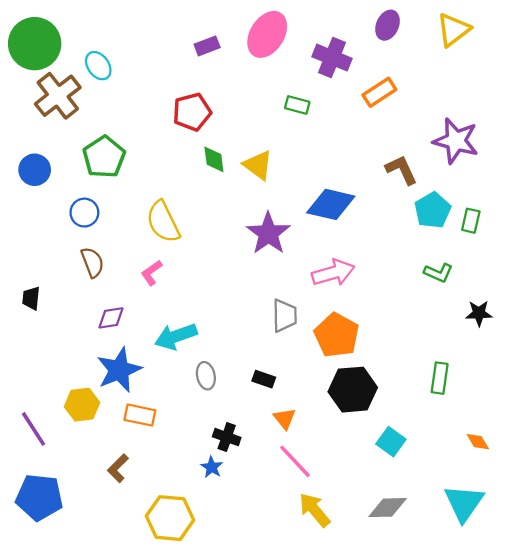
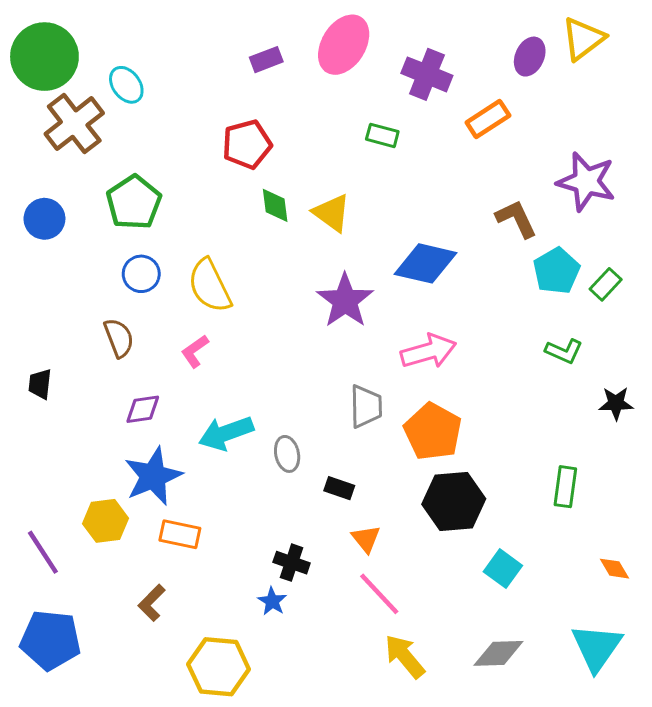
purple ellipse: (388, 25) -> (530, 57), moved
blue circle: (84, 213) -> (141, 274), moved
green rectangle: (471, 221) -> (606, 284), turned 30
gray ellipse: (206, 376) -> (287, 454), moved

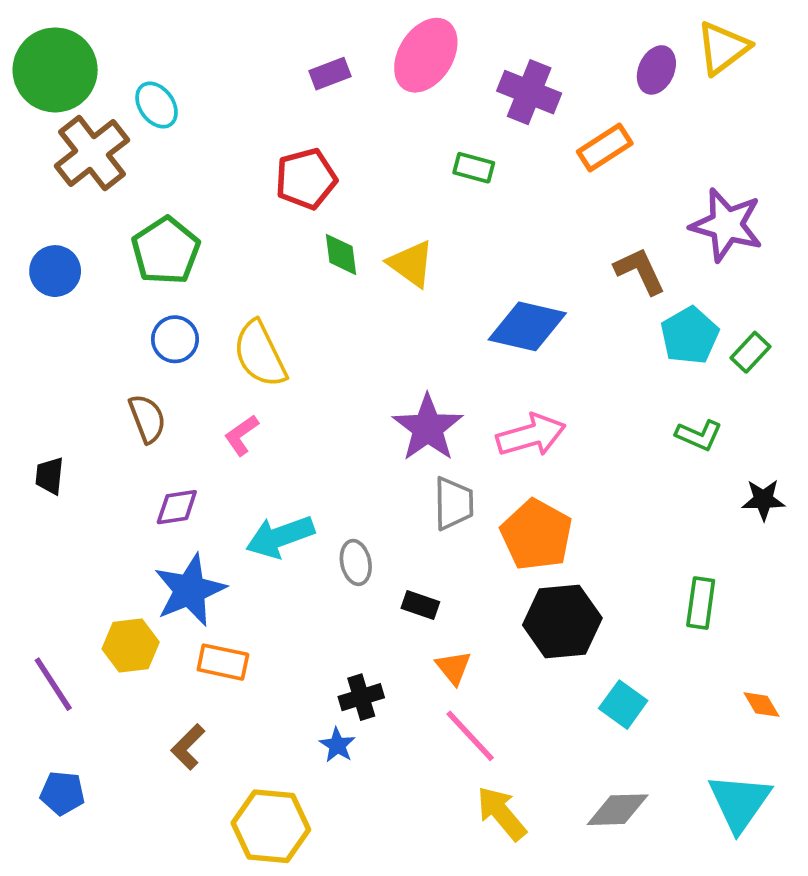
purple star: (345, 301) -> (428, 428), moved
black cross: (292, 563) -> (361, 697), turned -36
blue pentagon: (50, 640) -> (62, 793), size x0.6

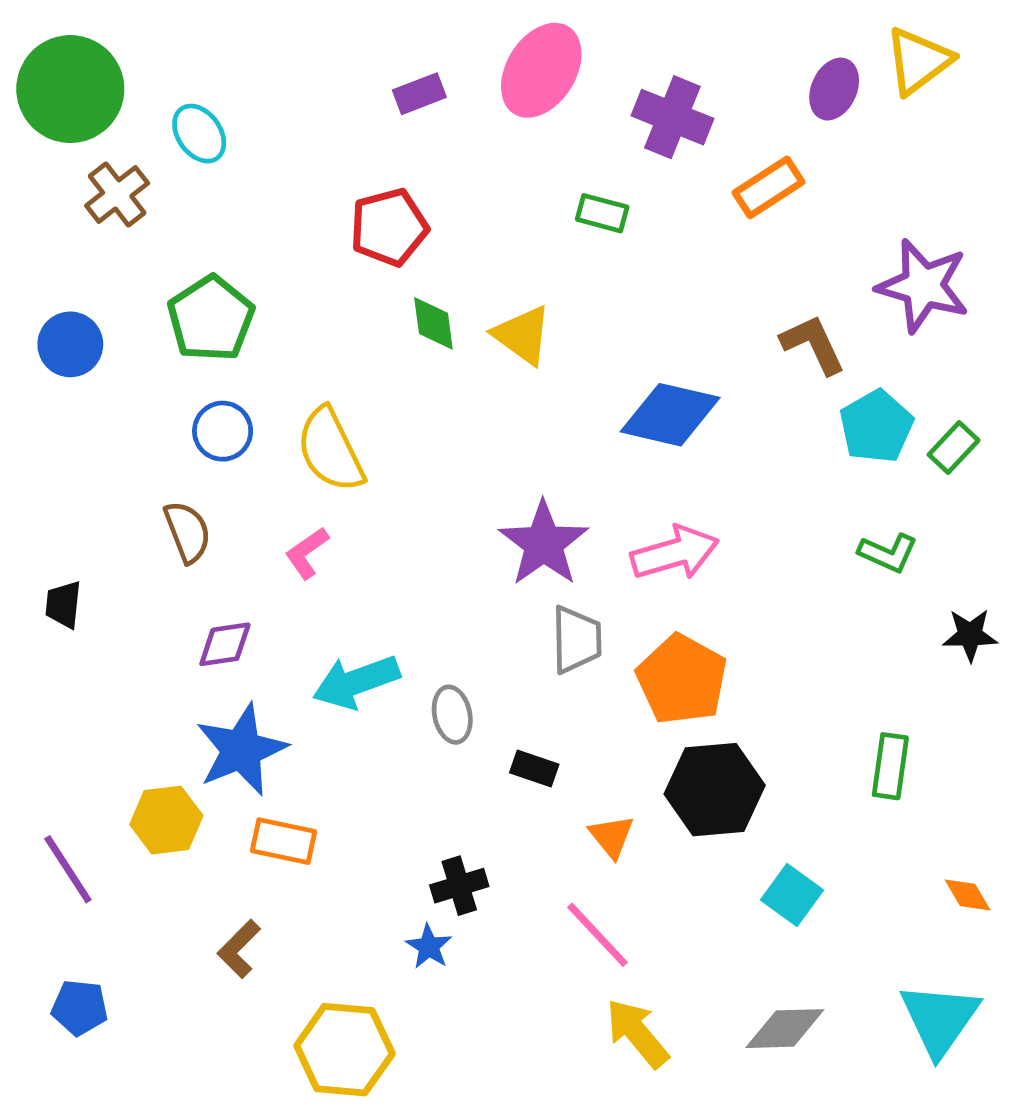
brown cross: (92, 153) -> (117, 194), size x0.7
orange triangle: (454, 668) -> (612, 836), moved

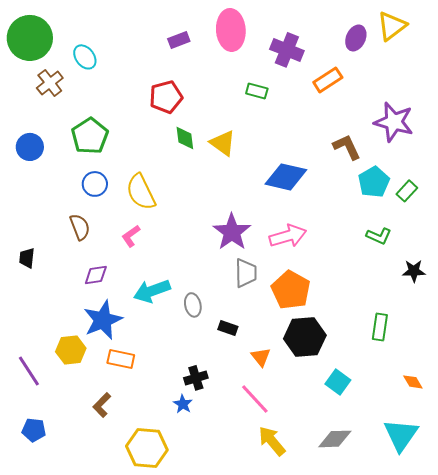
pink ellipse: (541, 70) -> (231, 30), turned -36

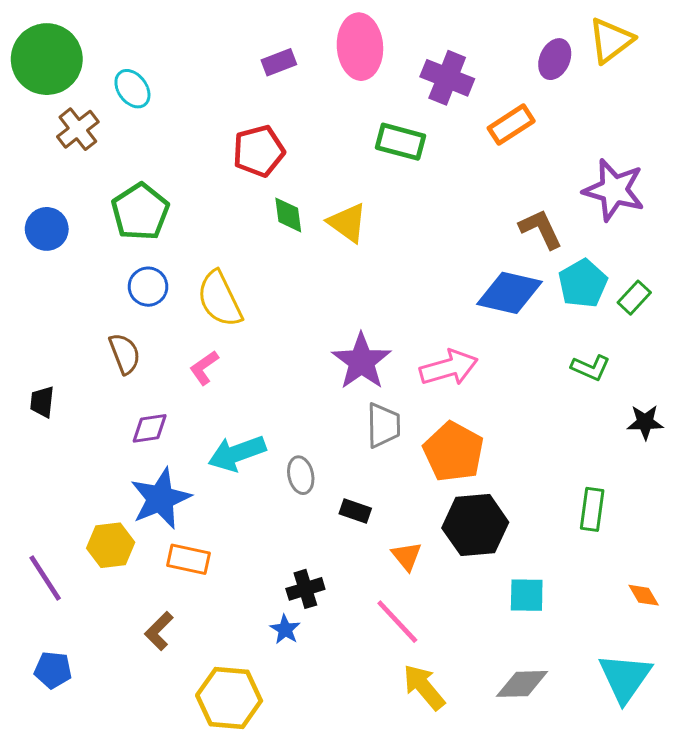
green rectangle: (257, 91) -> (400, 142), size x1.4
blue diamond: (286, 177) -> (510, 293), moved
cyan square: (338, 382) -> (527, 595), turned -35

